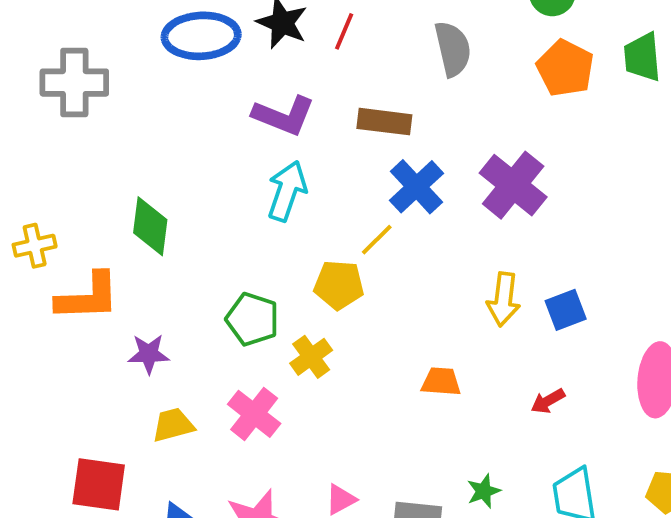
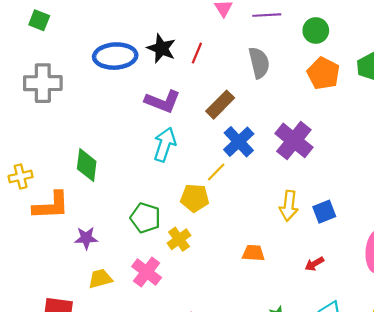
brown rectangle: (384, 122) -> (220, 105), turned -52

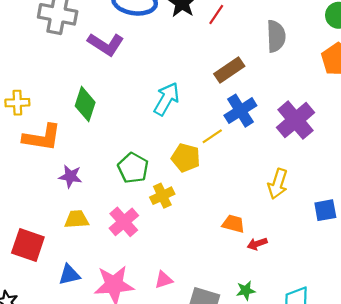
purple L-shape: (163, 101) -> (106, 44), moved
blue square: (324, 212) -> (325, 210), moved
red arrow: (314, 264) -> (257, 244), moved

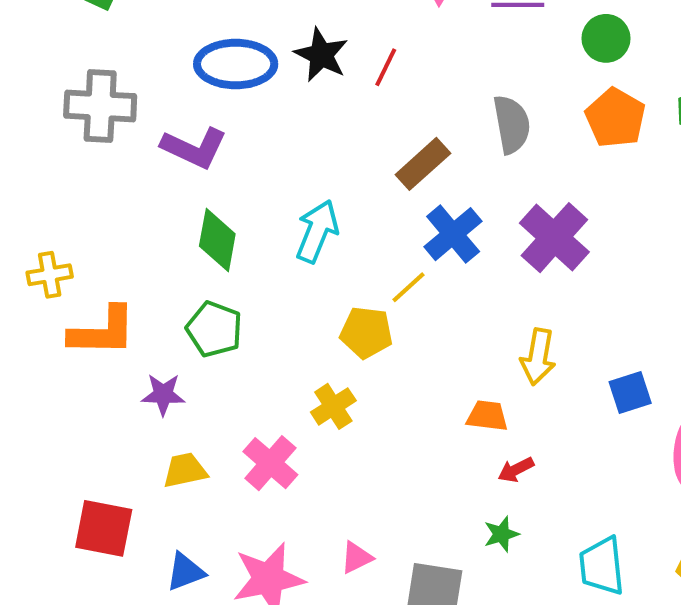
gray semicircle: (276, 36) -> (512, 124), moved
green diamond: (85, 104) -> (217, 240), moved
green pentagon: (133, 168) -> (214, 329), moved
orange trapezoid: (233, 224) -> (487, 416), moved
green star: (246, 291) -> (501, 534), moved

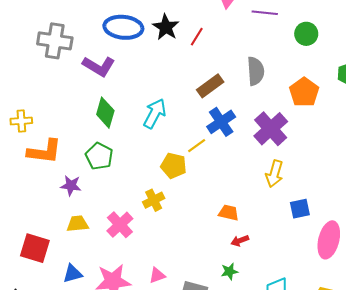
orange pentagon: (615, 118) -> (304, 92), moved
yellow arrow: (538, 357) -> (274, 174), moved

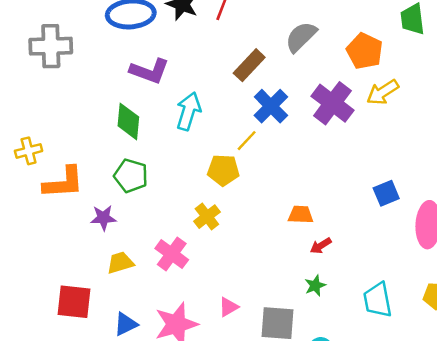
purple L-shape: (99, 66) -> (149, 71), moved
gray semicircle: (256, 71) -> (301, 37), turned -120
yellow arrow: (274, 174) -> (383, 92), moved, turned 52

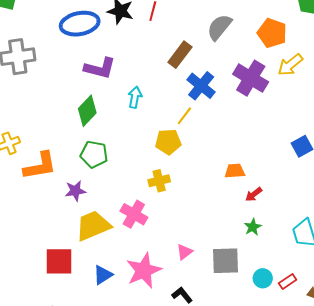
cyan arrow: (188, 111) -> (135, 97), size x0.7
green diamond: (128, 121) -> (87, 111), turned 44
yellow cross: (207, 217) -> (159, 181), turned 30
yellow trapezoid: (120, 263) -> (93, 226), size x1.6

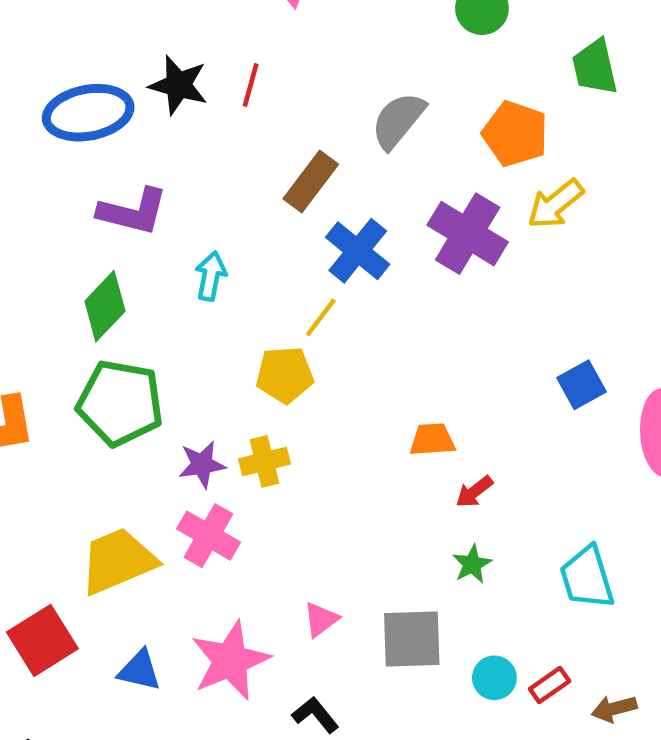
green pentagon: (94, 154) -> (120, 403), size x1.4
purple star: (75, 191) -> (202, 464), moved
red square: (59, 261) -> (42, 640), turned -32
blue triangle: (103, 275) -> (139, 670), turned 45

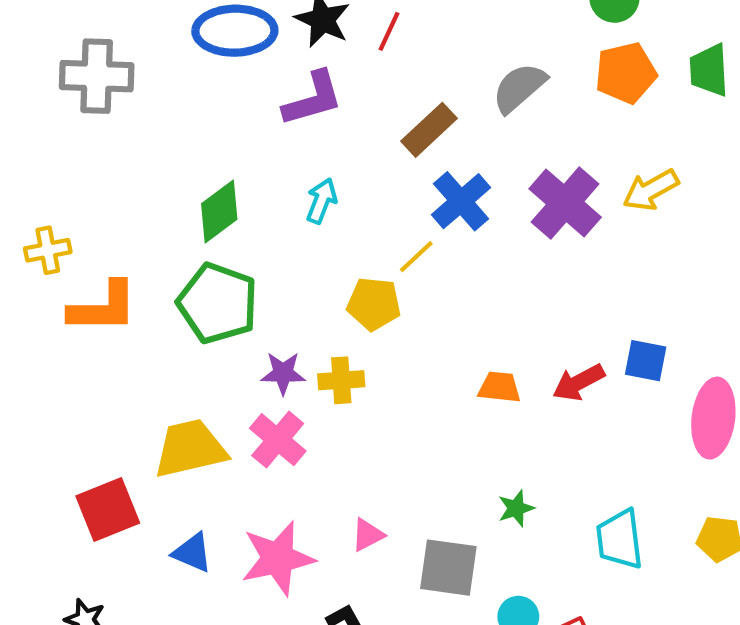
orange pentagon: (515, 134) -> (626, 73), moved, turned 30
purple L-shape: (133, 212) -> (313, 99), moved, turned -40
blue square: (581, 385) -> (646, 361), turned 30
red arrow: (474, 492) -> (579, 382), moved, size x1.4

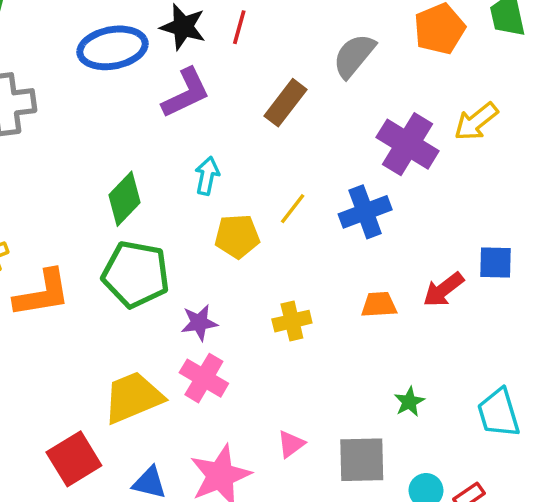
blue cross: (461, 201) -> (365, 212), moved, turned 30
yellow pentagon: (374, 304) -> (237, 236), moved
yellow cross: (341, 380) -> (292, 321), moved

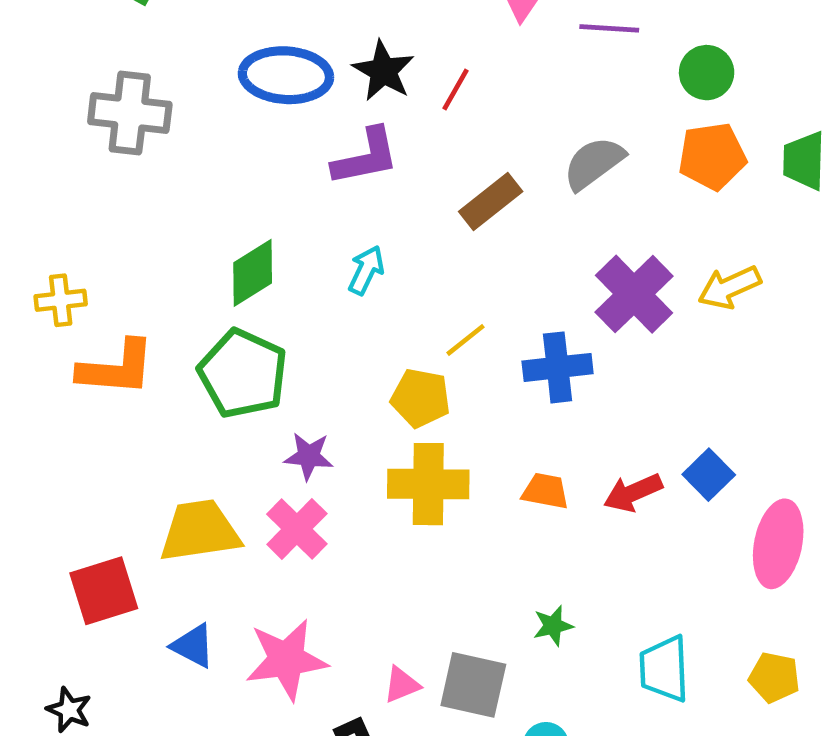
yellow pentagon: (237, 236) -> (421, 398), moved
blue square: (495, 263) -> (709, 475), turned 30
yellow cross: (292, 321) -> (428, 484), size x1.6
pink triangle: (291, 444) -> (402, 685), moved

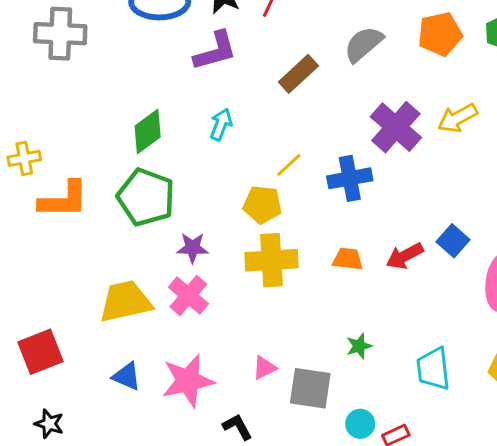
red square: (104, 591) -> (40, 352), moved
pink triangle: (402, 685) -> (264, 368), moved

